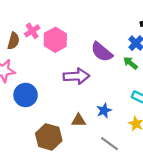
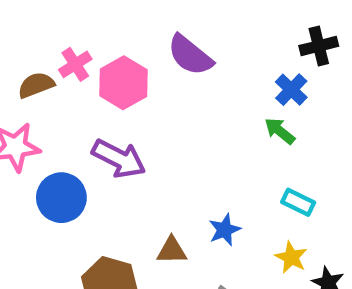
brown semicircle: (13, 41) -> (36, 85), turned -126
purple semicircle: (102, 52) -> (190, 55), moved
purple arrow: (76, 76) -> (119, 159), moved, turned 30

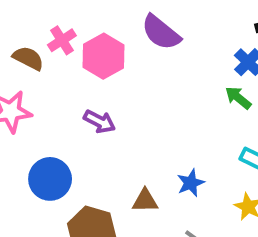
brown semicircle: (36, 85) -> (28, 58), turned 48
purple arrow: (119, 159) -> (100, 122), size x0.7
blue circle: (61, 198) -> (50, 179), moved

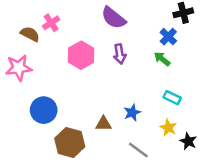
pink hexagon: (103, 56) -> (81, 55), moved
purple arrow: (100, 122) -> (120, 54), moved, turned 54

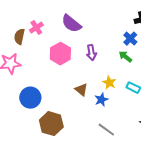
purple semicircle: (113, 18) -> (71, 24), moved
brown semicircle: (30, 34) -> (19, 37), turned -105
brown triangle: (103, 124) -> (81, 90), moved, turned 40
yellow star: (168, 128) -> (109, 83), moved

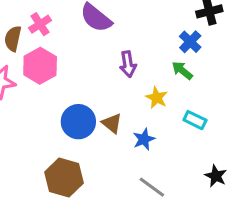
pink hexagon: (60, 54) -> (40, 66), moved
yellow star: (109, 83) -> (157, 98), moved
blue circle: (30, 98) -> (78, 122), moved

